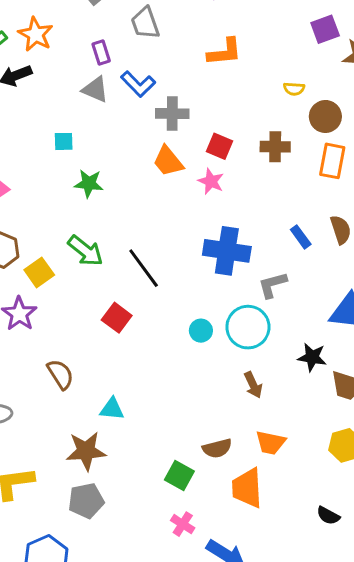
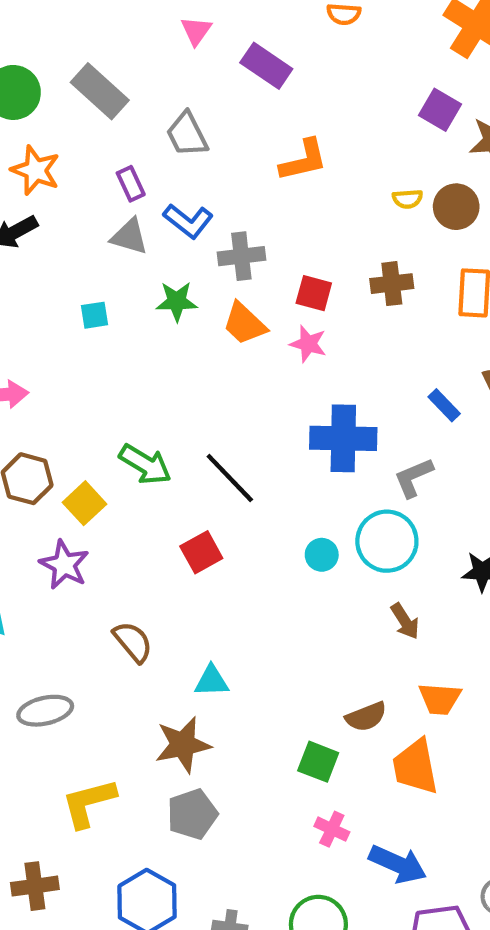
purple square: (325, 29) -> (440, 110), turned -32
brown circle: (325, 116) -> (456, 207), moved
green star: (89, 184) -> (177, 301), moved
red square: (117, 318) -> (201, 552), turned 32

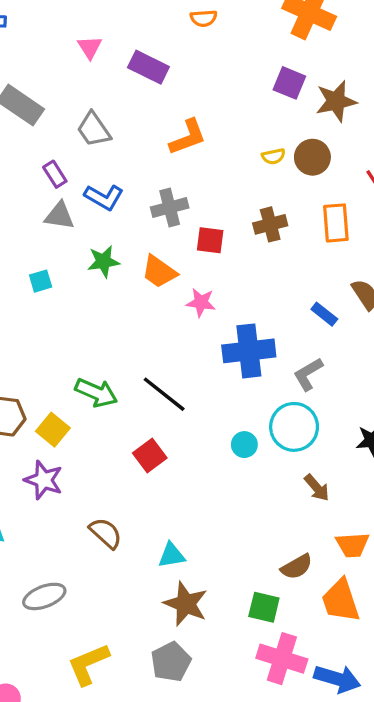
gray cross: (241, 256) -> (170, 207), moved
pink star: (308, 344) -> (201, 302), moved
brown star: (183, 745) -> (186, 604), moved, turned -30
pink cross: (332, 829) -> (282, 659), size x1.8

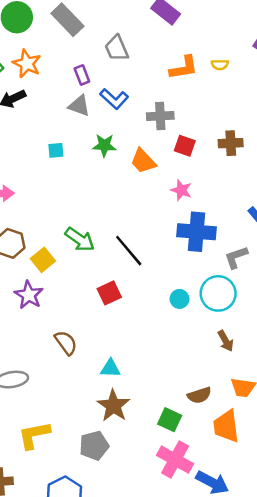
yellow semicircle: (273, 156) -> (220, 65), moved
pink star: (201, 302) -> (181, 190), moved

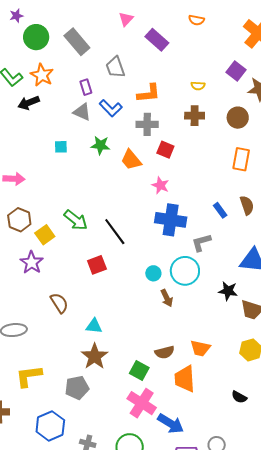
orange L-shape: (184, 68) -> (149, 93), moved
brown cross: (231, 143) -> (195, 116), moved
brown arrow: (226, 341) -> (167, 298), moved

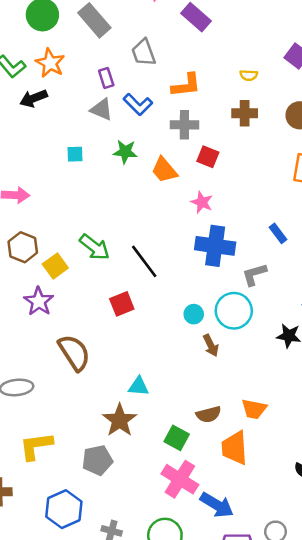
brown semicircle: (59, 303) -> (74, 353), size x1.4
cyan triangle: (94, 326) -> (139, 386), moved

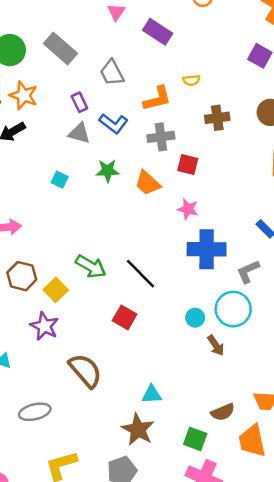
yellow semicircle: (249, 75) -> (191, 80), moved
cyan square: (75, 154) -> (60, 180), turned 35
red square: (122, 304) -> (125, 317), turned -30

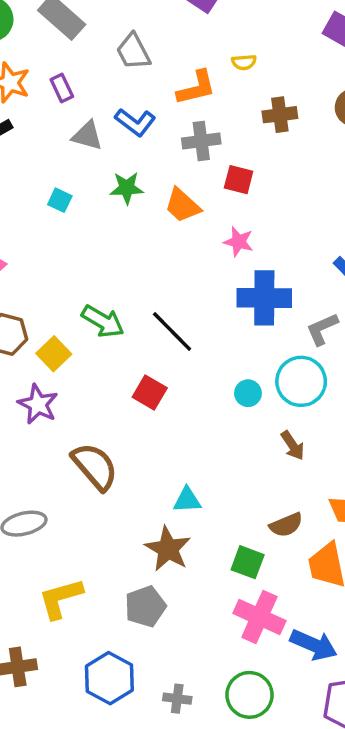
purple rectangle: (79, 102) -> (62, 88), moved
brown arrow: (216, 345) -> (293, 445), moved

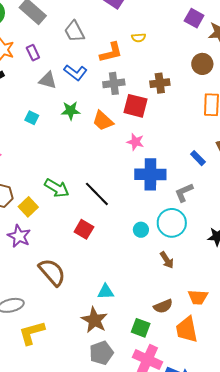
brown cross: (280, 115) -> (160, 83), moved
red square: (239, 180) -> (135, 106), size x1.4
yellow L-shape: (61, 598) -> (32, 333), moved
gray pentagon: (145, 606) -> (101, 353), moved

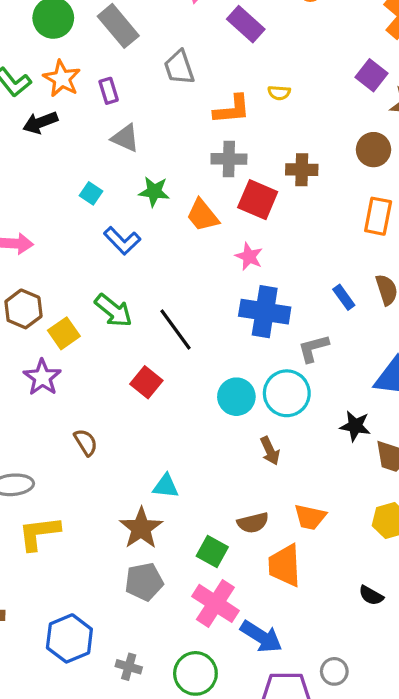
blue L-shape: (76, 72) -> (122, 241), moved
cyan circle: (141, 230) -> (236, 397), size x1.5
brown semicircle: (52, 272) -> (86, 442), size x0.6

